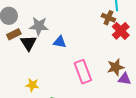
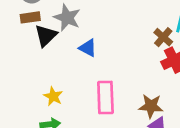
yellow star: (32, 85) -> (53, 96), moved

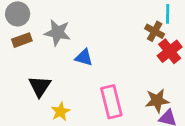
black triangle: (46, 36) -> (40, 86), moved
yellow star: (53, 96) -> (61, 112), turned 30

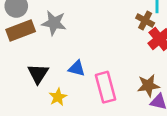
brown rectangle: (22, 40) -> (21, 31), size x1.5
blue triangle: (84, 57) -> (77, 68), moved

